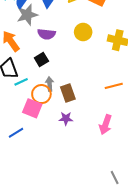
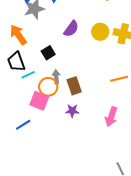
yellow circle: (83, 32) -> (100, 32), moved
purple semicircle: (46, 34) -> (71, 29), moved, turned -60

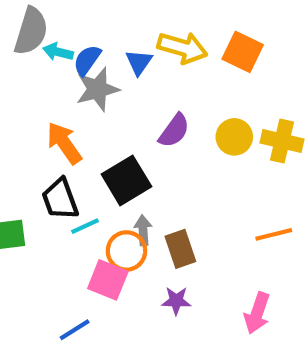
black square: (48, 53) -> (126, 180), size x1.6

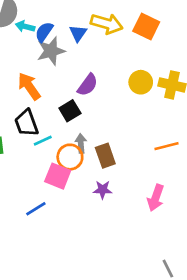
purple semicircle: (174, 131) -> (88, 85), moved
black square: (126, 180) -> (70, 111), size x0.7

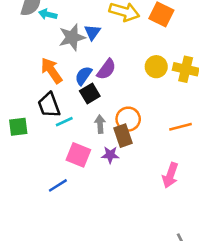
blue semicircle: (44, 32) -> (83, 76), moved
blue triangle: (78, 33) -> (92, 32), moved
orange circle: (70, 157) -> (128, 119), moved
purple star: (103, 190) -> (110, 155), moved

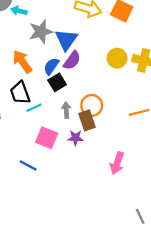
blue triangle: (92, 32) -> (66, 40), moved, size x1.5
pink arrow: (170, 175) -> (117, 163), moved
blue line: (58, 185) -> (28, 165), turned 60

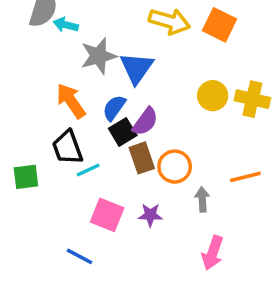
purple semicircle: (72, 60) -> (145, 122), moved
gray arrow: (66, 110) -> (202, 199), moved
brown rectangle: (87, 120) -> (142, 158), moved

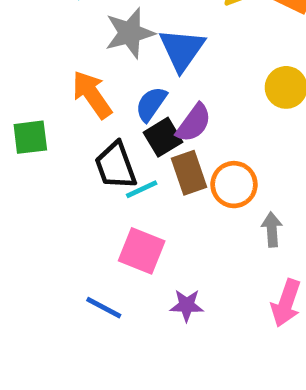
black trapezoid: (67, 148) -> (116, 166), moved
cyan line: (88, 170) -> (142, 189), moved
green square: (26, 177) -> (30, 137), moved
purple star: (150, 215) -> (187, 305), moved

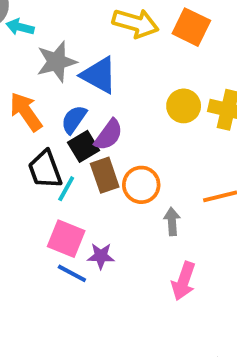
blue triangle: (182, 50) -> (99, 75), turned -36
cyan line: (142, 189) -> (66, 189), turned -36
purple star: (187, 305) -> (101, 256), moved
blue line: (104, 308) -> (72, 273), moved

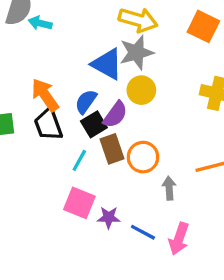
orange square: (191, 27) -> (203, 26), moved
gray star: (57, 62) -> (136, 53), moved
yellow circle: (184, 106) -> (141, 90), moved
black trapezoid: (45, 169) -> (48, 124), moved
blue line: (72, 273) -> (143, 232), moved

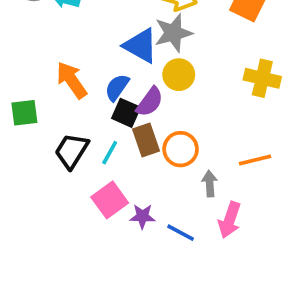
black trapezoid: (48, 124) -> (72, 151), moved, turned 52
black square: (94, 124) -> (126, 113), turned -35
pink square: (79, 203) -> (110, 200), turned 32
pink arrow: (179, 239) -> (230, 220), moved

